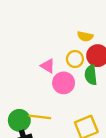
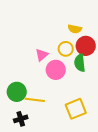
pink triangle: (48, 66) -> (42, 55), turned 48
green circle: (19, 120) -> (17, 92), moved

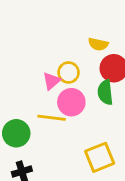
yellow circle: (66, 49) -> (69, 72), moved
yellow line: (35, 100) -> (52, 118), moved

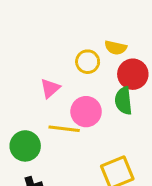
yellow circle: (69, 72) -> (88, 62), moved
pink triangle: (52, 81) -> (50, 88), moved

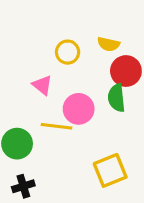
yellow circle: (88, 62) -> (68, 52), moved
pink triangle: (50, 88) -> (42, 85), turned -40

